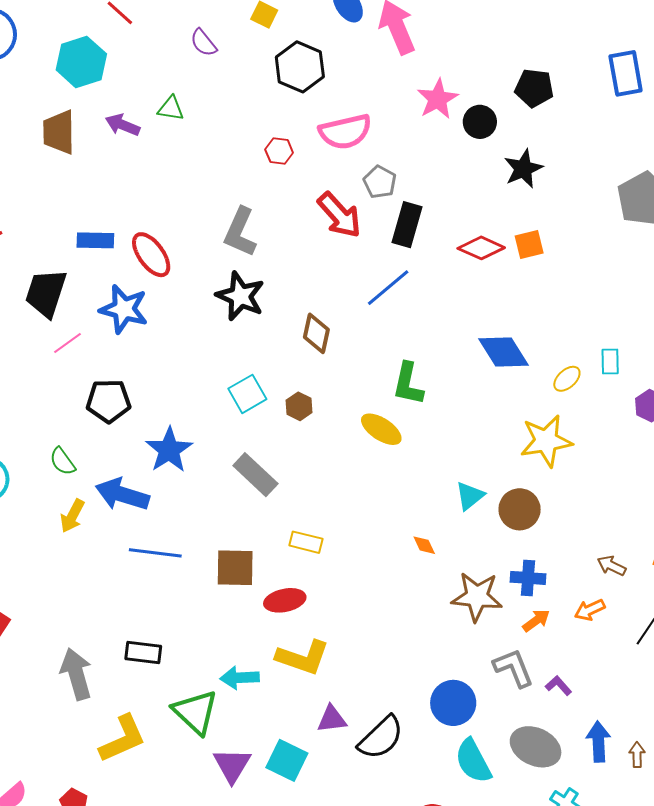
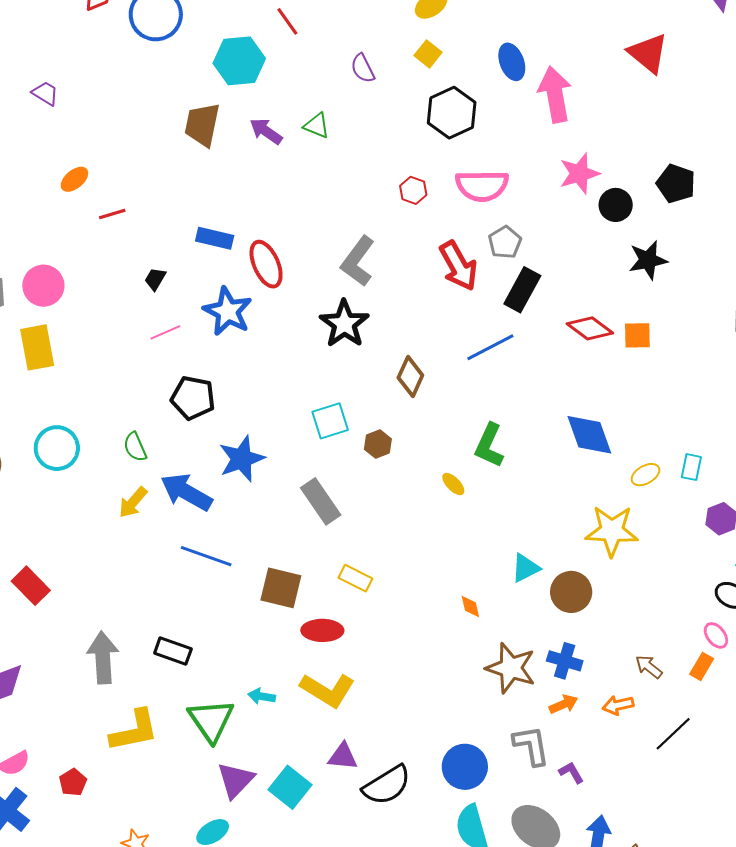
black trapezoid: (46, 293) -> (155, 279), size x0.5
yellow ellipse: (381, 429) -> (453, 484), size x0.6
cyan arrow: (240, 678) -> (262, 696), size x0.7

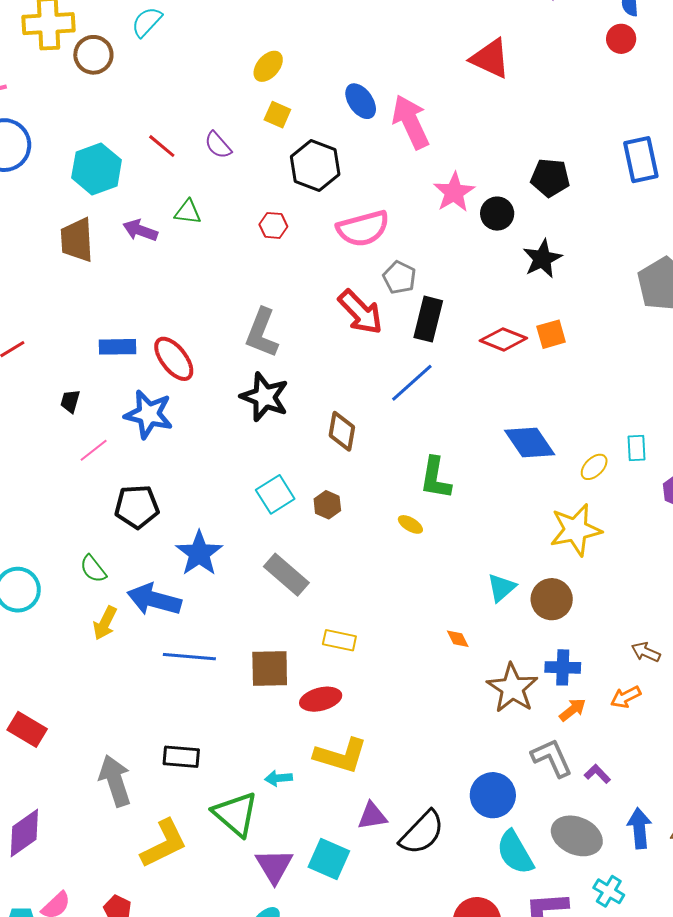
red line: (287, 21) -> (162, 146), moved
red hexagon: (413, 190) -> (273, 225), moved
brown star: (511, 668) -> (512, 688), turned 30

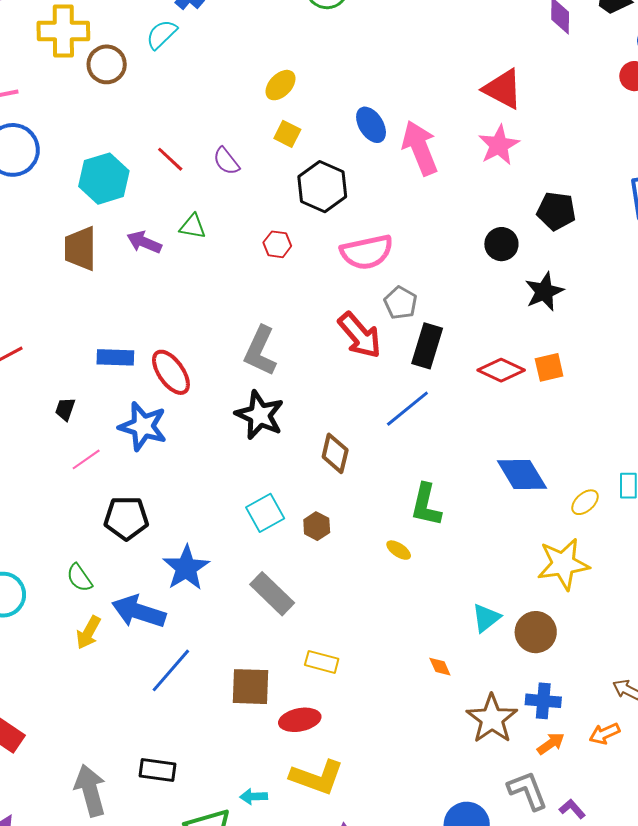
pink star: (454, 192) -> (499, 145), moved
blue line: (189, 657) -> (171, 670), turned -57

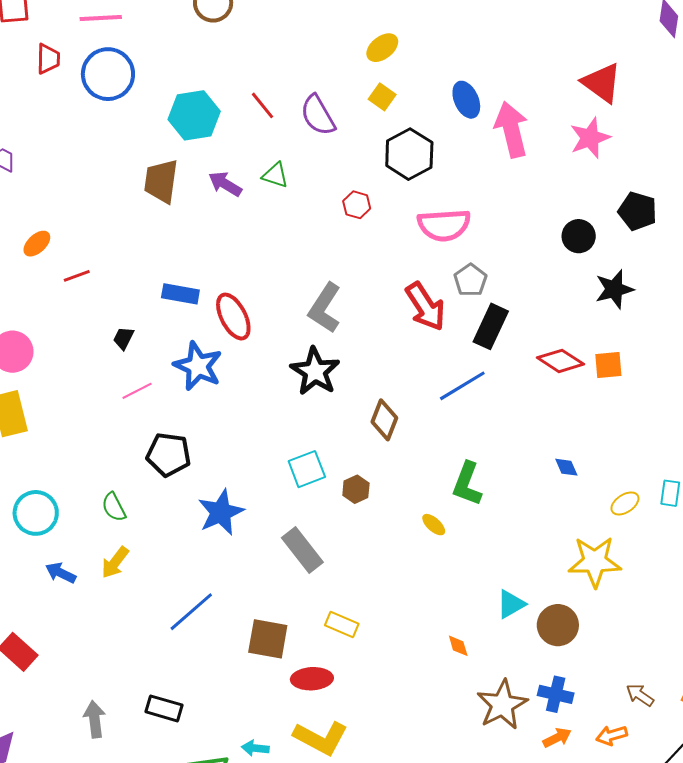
purple semicircle: (226, 161) -> (318, 115), size x1.4
blue diamond: (522, 474) -> (566, 467), size x0.5
blue arrow: (139, 612) -> (61, 573), moved, size x0.6
gray arrow: (90, 791) -> (94, 719), size x0.7

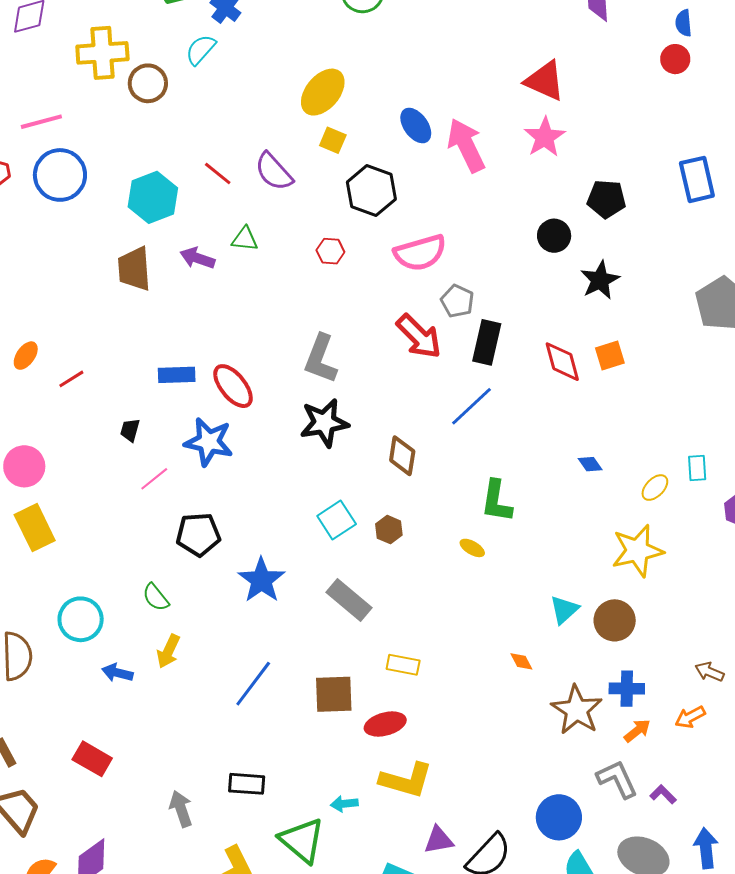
yellow ellipse: (382, 48) -> (323, 92), size x1.5
red diamond: (560, 361) -> (562, 362), turned 54
black star: (315, 371) -> (324, 423), turned -30

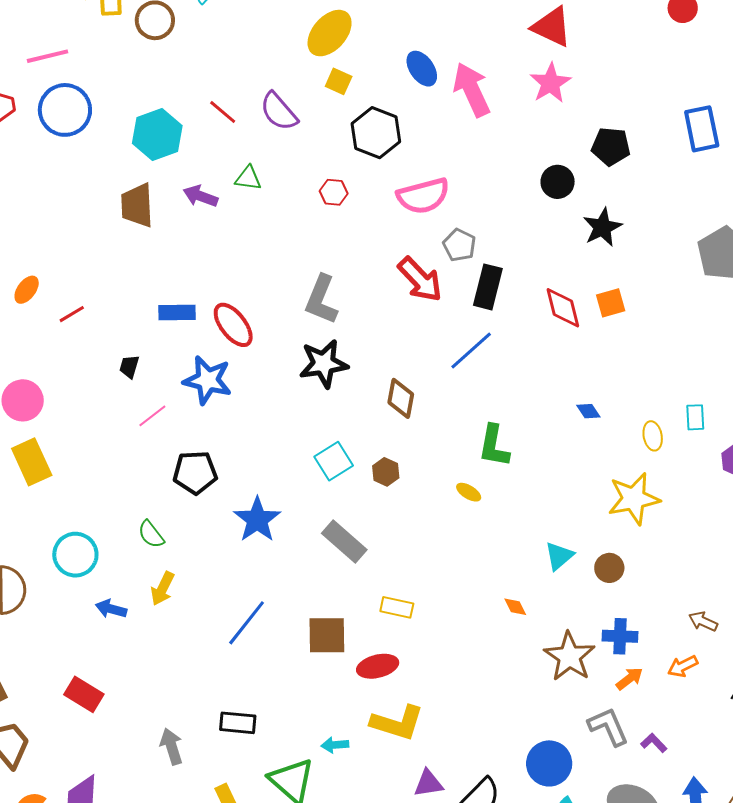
yellow ellipse: (655, 488) -> (653, 436), turned -56
brown circle: (615, 620) -> (609, 568), size x0.7

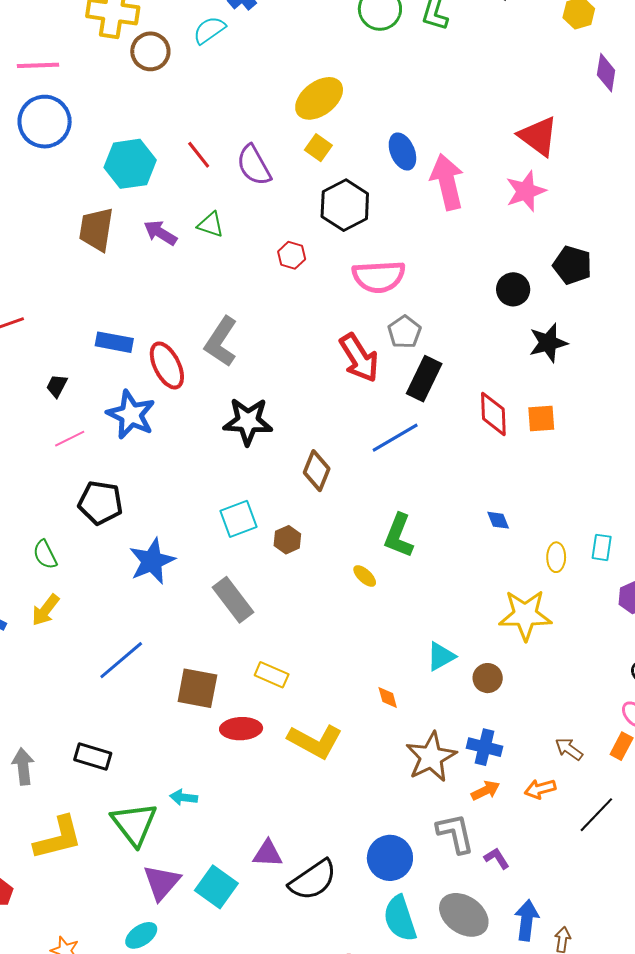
gray L-shape: (321, 300) -> (221, 342), moved
yellow L-shape: (397, 723) -> (315, 741), moved

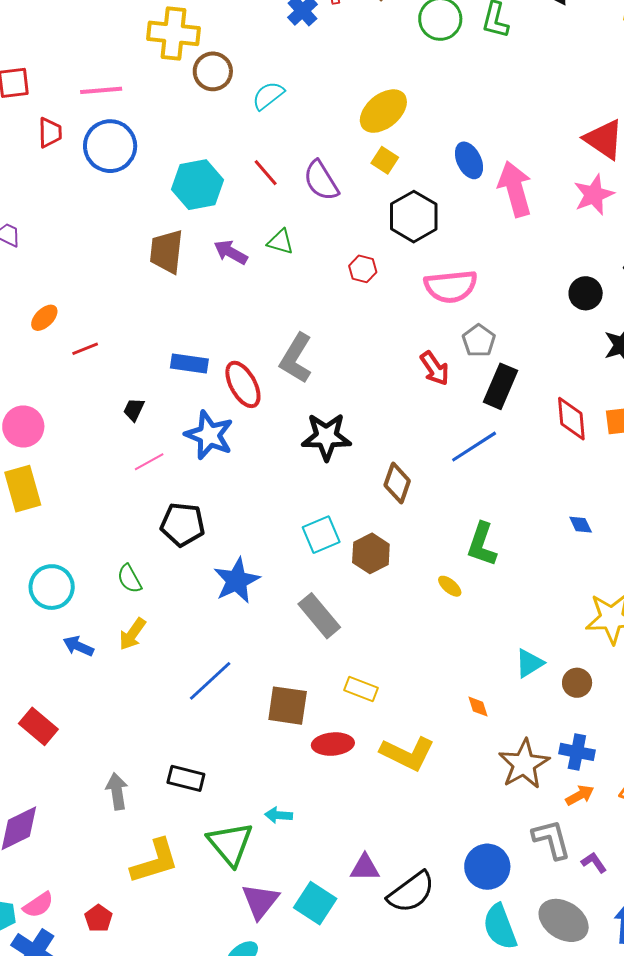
cyan semicircle: (209, 30) -> (268, 96), moved
red arrow: (359, 358) -> (435, 368), size x0.7
brown hexagon: (287, 540) -> (371, 553), size x1.4

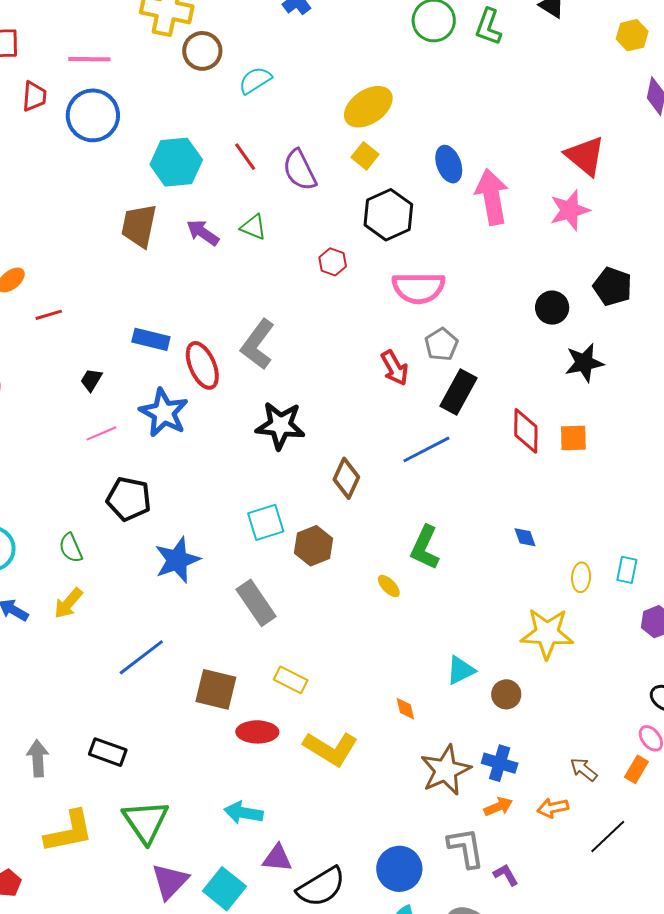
cyan arrow: (279, 815) -> (244, 813), moved, size x1.4

